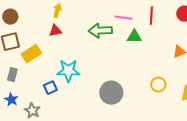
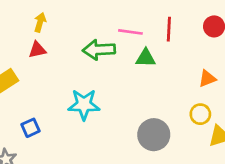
cyan star: (68, 71) -> (84, 105), moved
yellow circle: (158, 85) -> (200, 114), moved
gray circle: (111, 93) -> (154, 135), moved

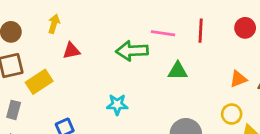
yellow arrow: (40, 22) -> (54, 24), moved
green triangle: (146, 58) -> (178, 71), moved
cyan star: (84, 105) -> (117, 105), size x0.7

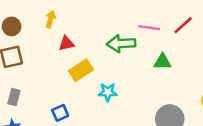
red line: (201, 31) -> (183, 25), turned 45
yellow rectangle: (39, 82) -> (81, 70), moved

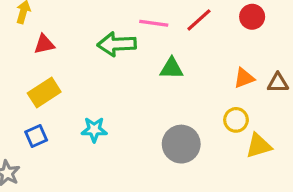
yellow rectangle: (81, 70) -> (44, 93), moved
cyan star: (108, 92) -> (94, 130), moved

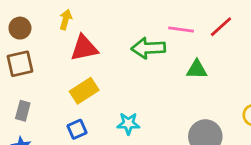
red triangle: (44, 44) -> (84, 48), size x1.5

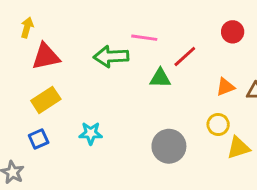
red line: (221, 27) -> (185, 56), moved

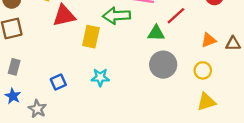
yellow rectangle: (46, 100) -> (91, 37), moved, turned -45
gray circle: (169, 146) -> (163, 65), moved
yellow triangle: (238, 148) -> (206, 102), moved

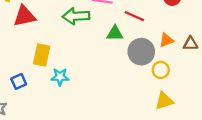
red line: (176, 16) -> (134, 16), turned 66
yellow rectangle: (91, 37) -> (42, 55), moved
gray circle: (163, 65) -> (141, 52), moved

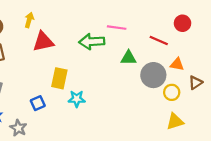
red line: (134, 16) -> (159, 41), moved
orange triangle: (166, 40) -> (177, 64), turned 32
brown triangle: (190, 44) -> (195, 83), moved, turned -32

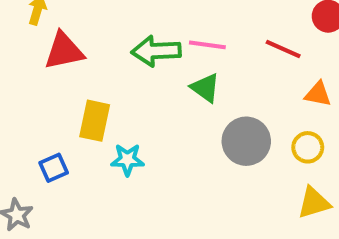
pink line: (117, 28) -> (207, 45), moved
green triangle: (129, 58) -> (205, 88), moved, turned 35
gray circle: (153, 75) -> (246, 141), moved

